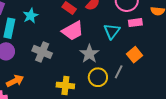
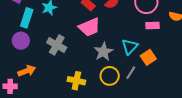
cyan triangle: (112, 31) -> (130, 47), moved

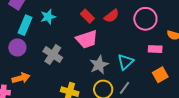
pink rectangle: (152, 25) -> (155, 49), moved
orange square: (148, 57) -> (160, 75), moved

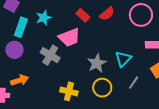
pink trapezoid: (87, 39) -> (69, 37), moved
gray line: (125, 88) -> (134, 83), moved

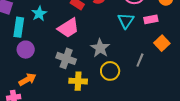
purple circle: (14, 50) -> (26, 50), moved
gray cross: (50, 55) -> (66, 58), moved
cyan triangle: (123, 59) -> (126, 21), moved

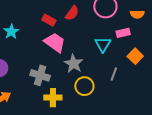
cyan triangle: (126, 21) -> (103, 44), moved
pink trapezoid: (68, 28) -> (55, 42), moved, turned -110

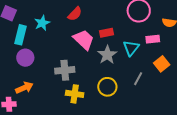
red semicircle: (72, 13) -> (75, 14), moved
red rectangle: (49, 20) -> (106, 33), moved, turned -48
gray star: (74, 64) -> (107, 55), moved
gray cross: (40, 75) -> (65, 70), turned -30

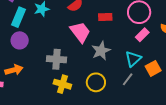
red rectangle: (106, 33) -> (105, 17), moved
pink rectangle: (153, 39) -> (142, 35), moved, turned -48
cyan triangle: (131, 48) -> (133, 59), moved

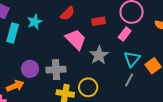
pink rectangle: (142, 35) -> (125, 34), moved
purple circle: (20, 40) -> (30, 69), moved
yellow circle: (96, 82) -> (88, 87), moved

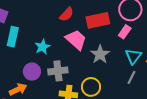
red rectangle: (99, 21) -> (98, 20), size x1.6
cyan star: (35, 22) -> (42, 47), moved

